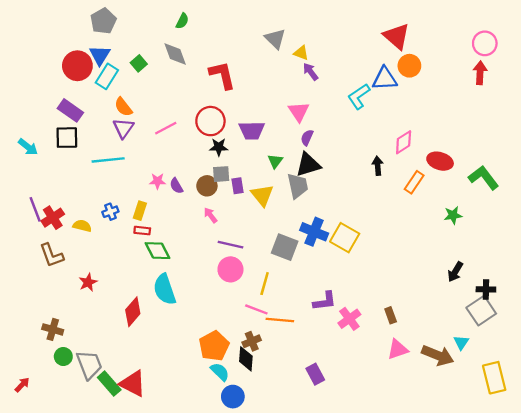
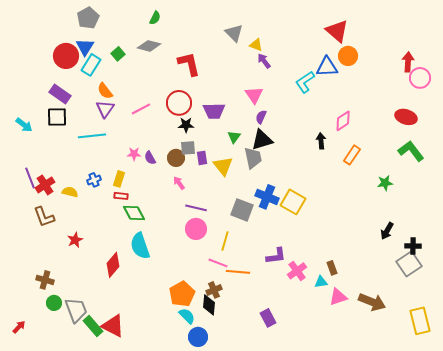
pink circle: (485, 43) -> (420, 78), moved
gray diamond: (175, 54) -> (149, 46), turned -55
red ellipse: (440, 161) -> (406, 117), moved
cyan triangle: (461, 342) -> (321, 282), moved, turned 48

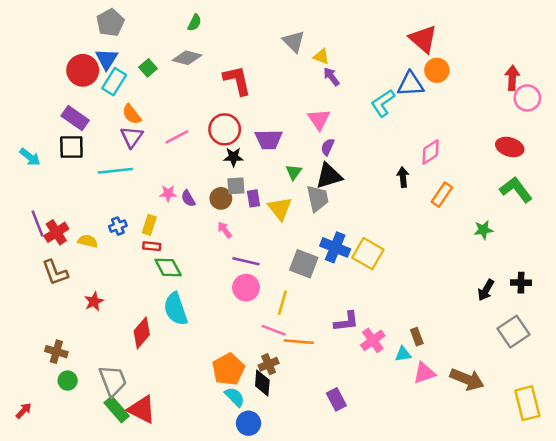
black cross: (413, 246) -> (521, 283), moved
gray trapezoid: (76, 310) -> (113, 381), moved

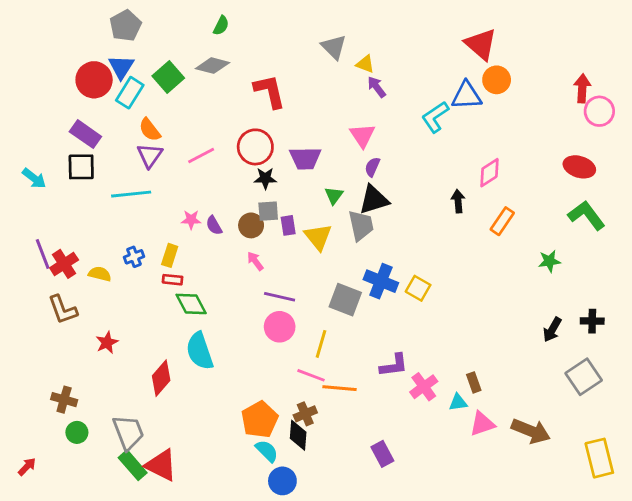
green square: (148, 68) -> (168, 77), size x1.5
yellow square: (368, 254) -> (418, 288), size x0.7

